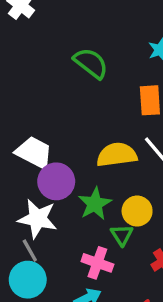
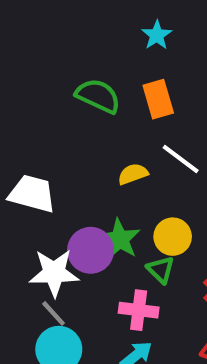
green semicircle: (91, 63) -> (98, 96), moved
yellow semicircle: (117, 155) -> (133, 174), size x0.6
purple circle: (56, 181) -> (91, 250), moved

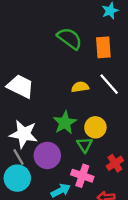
purple circle: (91, 250) -> (47, 155), moved
pink cross: (139, 310) -> (82, 176), moved

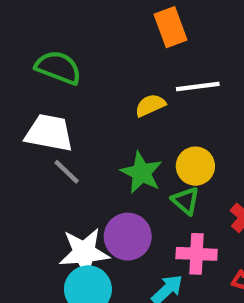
green semicircle: (70, 38) -> (58, 68), moved
white line: (109, 84) -> (198, 86), turned -40
white star: (24, 134) -> (84, 253), moved
gray line: (18, 157) -> (67, 172), moved

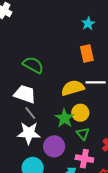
yellow semicircle: (150, 105) -> (73, 88), size x1.6
yellow circle: (195, 166) -> (80, 113), moved
white star: (84, 253) -> (29, 133), moved

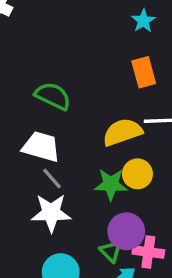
green star: (64, 118) -> (111, 184), turned -30
green triangle: (83, 134) -> (111, 251), moved
purple circle: (54, 146) -> (126, 231), moved

